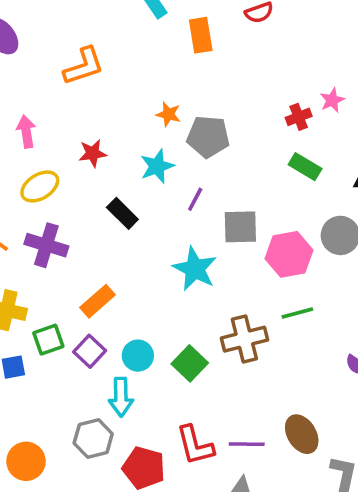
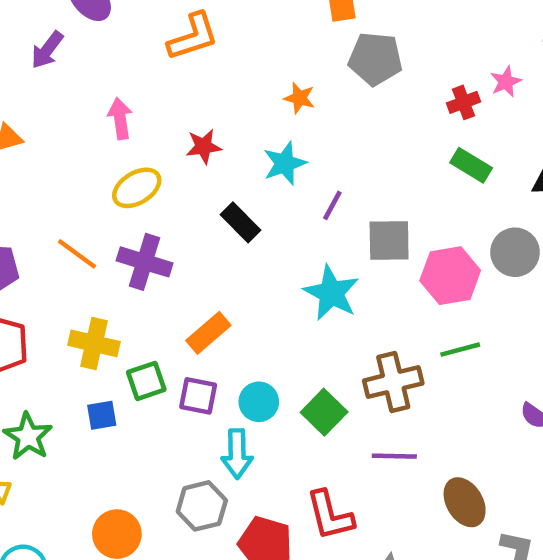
gray pentagon: (208, 137) -> (375, 59), moved
purple square: (90, 351) -> (198, 396), turned -32
purple line: (247, 444) -> (394, 456), moved

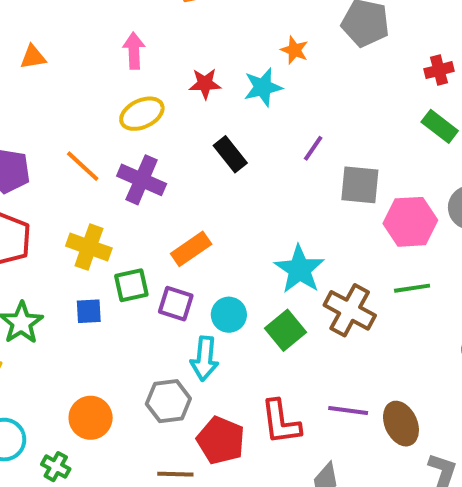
cyan star: (285, 163) -> (263, 87), moved
cyan star: (331, 293) -> (299, 269), moved
brown cross: (393, 382) -> (350, 310), turned 36
purple line: (394, 456) -> (348, 410), moved

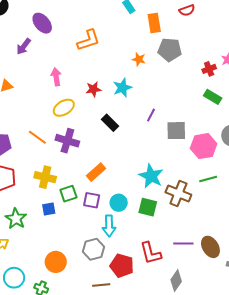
orange star: (294, 50) -> (139, 59), moved
green square: (286, 330) -> (148, 207), turned -30

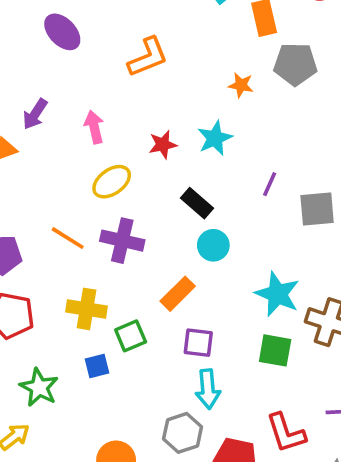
purple arrow: (24, 46) -> (35, 114), moved
purple square: (92, 200) -> (198, 343), moved
cyan circle: (119, 203) -> (213, 245), moved

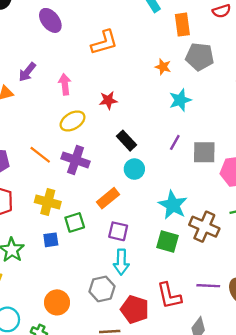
cyan star: (215, 138) -> (180, 100), moved
purple line: (270, 184) -> (175, 142), moved

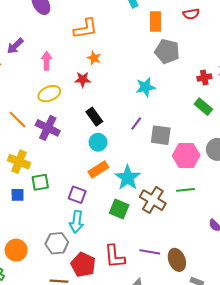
orange star: (163, 67) -> (94, 58), moved
orange rectangle: (108, 198) -> (98, 169), moved

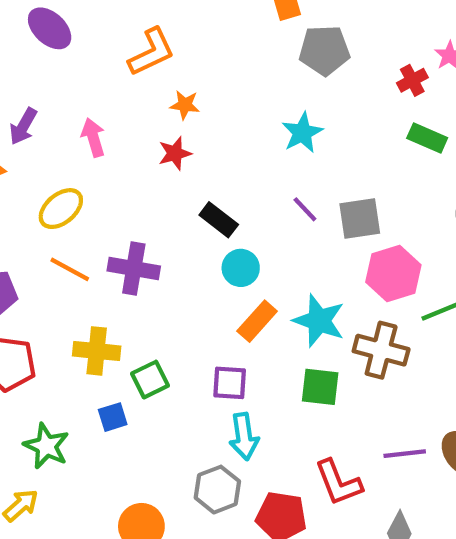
yellow ellipse: (49, 94) -> (61, 209), moved
purple line: (136, 123) -> (305, 209), turned -64
pink hexagon: (186, 156) -> (393, 273), moved

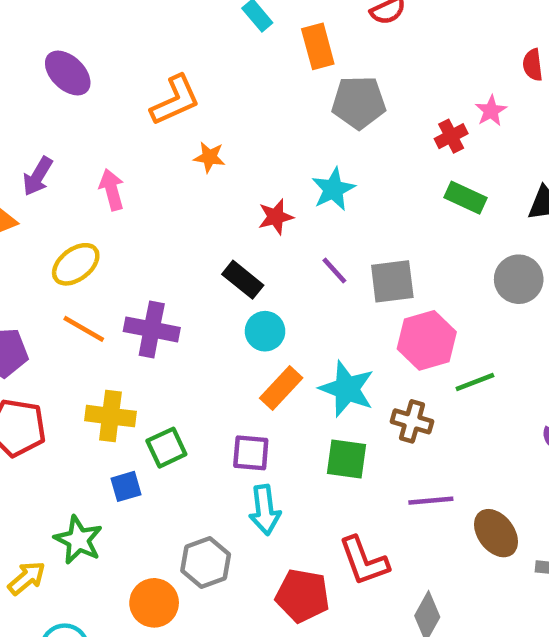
red star: (175, 153) -> (276, 217), moved
brown cross: (381, 350) -> (412, 421), size x0.7
green star: (46, 446) -> (78, 540), moved
purple line: (405, 454) -> (431, 501), moved
gray hexagon: (217, 490) -> (206, 563), moved

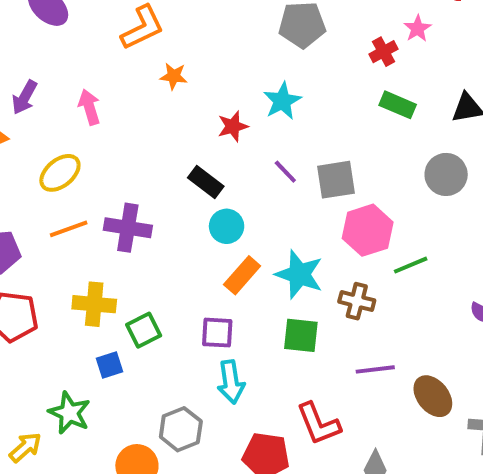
orange line: (84, 329) -> (69, 229), turned -48

